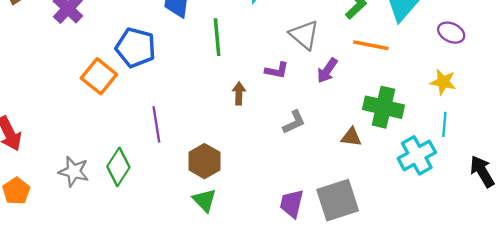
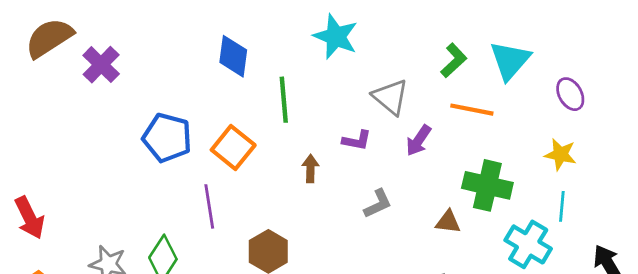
purple ellipse: (451, 33) -> (570, 94), turned 35
blue pentagon: (136, 48) -> (167, 138), moved
orange square: (99, 76) -> (233, 147), moved
cyan cross: (417, 155) -> (528, 244), turned -30

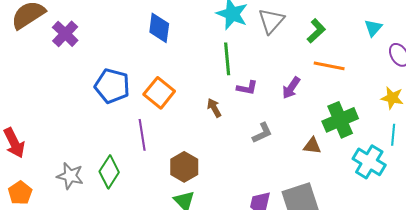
cyan triangle: (510, 60) -> (373, 28), moved, size x0.6
gray triangle: (390, 97) -> (271, 21), moved, turned 32
green line: (284, 100) -> (227, 59), moved
brown arrow: (310, 169) -> (214, 108), turned -30
green cross: (487, 185) -> (340, 120), turned -36

